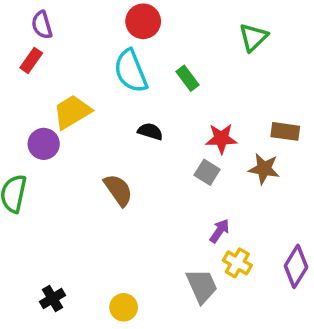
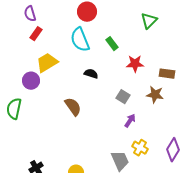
red rectangle: (31, 60) -> (36, 34), moved
red star: (221, 139) -> (135, 64), moved
purple arrow: (220, 231) -> (130, 121), moved

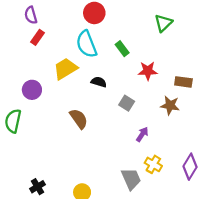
yellow trapezoid: (47, 63) -> (65, 69), moved
gray square: (123, 97) -> (127, 103), moved

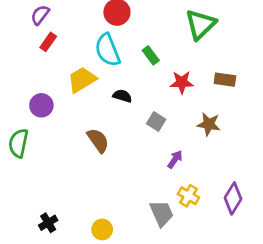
purple semicircle: (31, 15) -> (40, 15), turned 54
green triangle: (163, 23) -> (201, 24), size x1.4
brown rectangle: (183, 82) -> (225, 80), moved

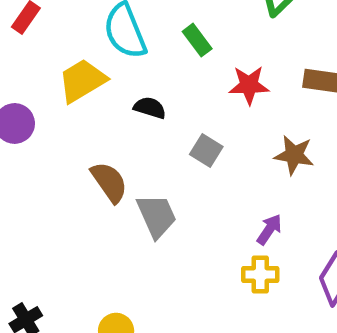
purple arrow: (175, 159) -> (269, 229), moved
yellow cross: (188, 196) -> (260, 275), turned -30
gray trapezoid: (161, 213) -> (157, 216), moved

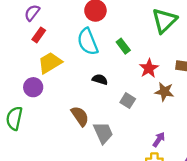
yellow trapezoid: (82, 81) -> (50, 63), moved
red star: (249, 85) -> (149, 68), turned -30
brown star: (294, 155) -> (164, 92), moved

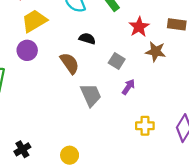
purple circle: (33, 87) -> (27, 50), moved
brown semicircle: (80, 116) -> (70, 63), moved
purple arrow: (159, 139) -> (128, 87), moved

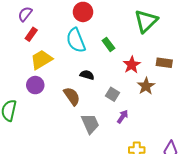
brown star: (156, 52) -> (146, 86), turned 30

